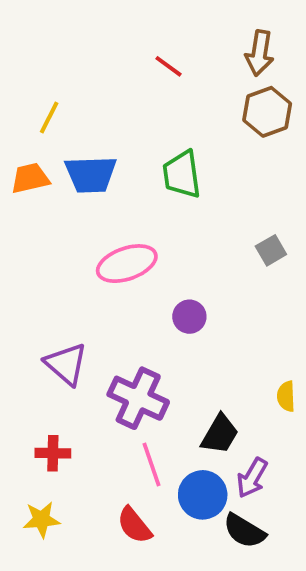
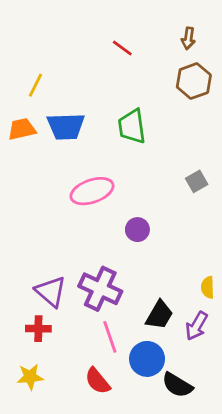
brown arrow: (260, 53) -> (188, 38), size x0.7
purple triangle: (66, 364) -> (51, 292), moved
purple arrow: (252, 478) -> (197, 326), moved

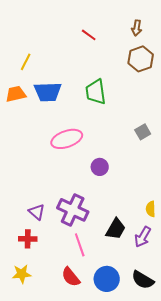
purple triangle: (51, 292) -> (37, 212), size x0.7
blue circle: (147, 359) -> (107, 279), moved
black semicircle: (177, 385) -> (143, 280), moved

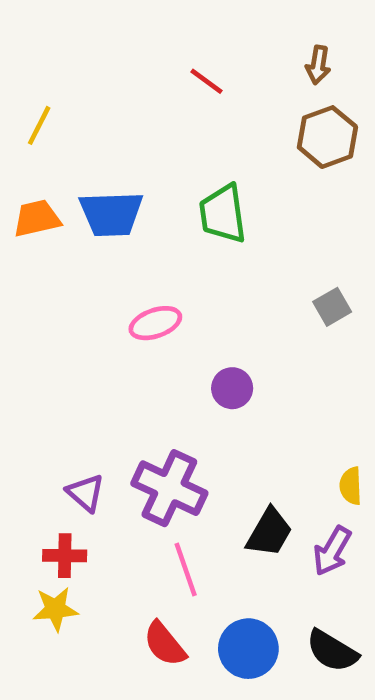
yellow line: (26, 62) -> (39, 125), moved
pink ellipse: (67, 139) -> (155, 323), size x0.7
yellow star: (22, 274) -> (55, 609), moved

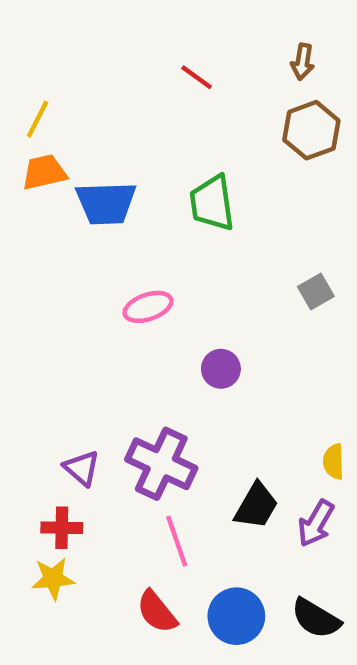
orange trapezoid: (37, 218) -> (44, 172), moved

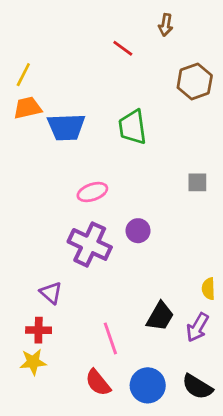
brown arrow: (303, 62) -> (166, 25), moved
gray square: (316, 291) -> (197, 182), turned 30
purple cross: (161, 464) -> (90, 244), moved

